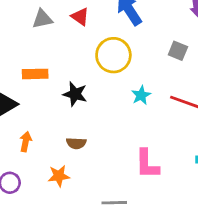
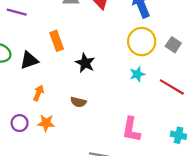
yellow circle: (113, 55) -> (142, 42), moved
orange rectangle: (35, 74) -> (57, 41), turned 60
orange star: (59, 176) -> (46, 123), moved

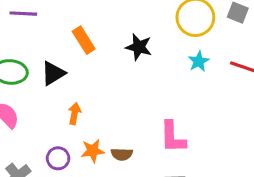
black star: (85, 63) -> (139, 47), moved
brown semicircle: (78, 102) -> (122, 154), moved
pink L-shape: (131, 129) -> (173, 137), moved

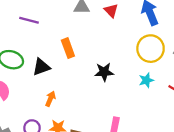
black star: (139, 47) -> (104, 72), moved, turned -30

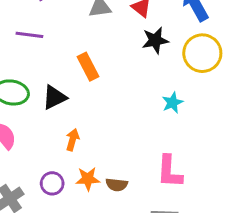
black star: (104, 72) -> (155, 40), moved
cyan star: (146, 80) -> (172, 103), moved

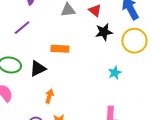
purple line: (29, 35) -> (22, 28), turned -48
orange rectangle: (88, 67) -> (60, 49), turned -60

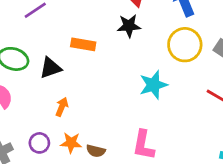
black star: (104, 32) -> (129, 26), moved
cyan star: (115, 73) -> (153, 85), size x1.5

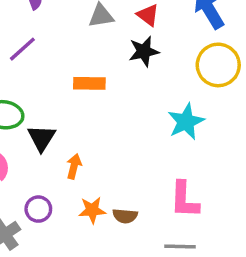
black triangle: (50, 68) -> (41, 138), moved, turned -30
purple circle: (39, 143) -> (38, 209), moved

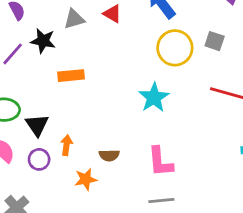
black star: (144, 51) -> (43, 41), moved, turned 30
purple circle: (38, 209) -> (39, 159), moved
brown semicircle: (125, 216) -> (109, 155), moved

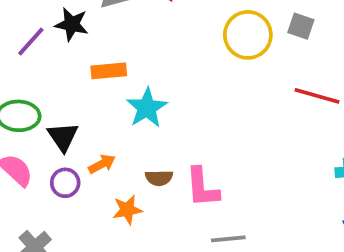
cyan star: (154, 98) -> (147, 108), moved
orange arrow: (66, 145) -> (102, 164), turned 54
pink L-shape: (160, 162) -> (202, 187), moved

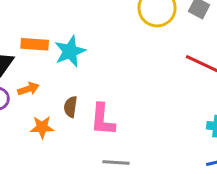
orange rectangle: (109, 71) -> (35, 44), moved
brown semicircle: (159, 178) -> (71, 107), turned 90

